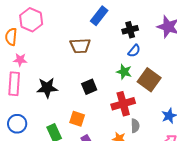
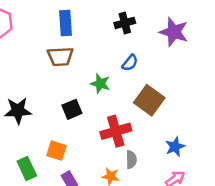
blue rectangle: (99, 16) -> (66, 23), moved, turned -42
black cross: (130, 30) -> (125, 23), moved
green star: (124, 72) -> (100, 84), moved

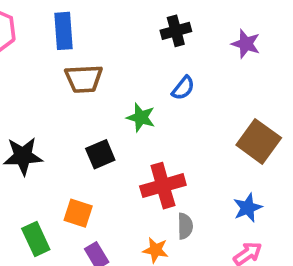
blue rectangle: (66, 23) -> (63, 31), moved
purple star: (174, 32) -> (246, 44), size x0.7
brown square: (149, 100) -> (259, 141), moved

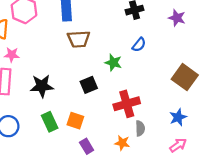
green rectangle: (36, 239) -> (50, 122), moved

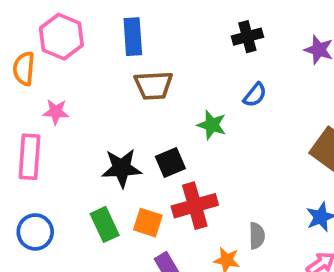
pink star: (12, 55) -> (56, 112), moved
black star: (42, 86) -> (122, 168), moved
red cross: (127, 104) -> (195, 206), moved

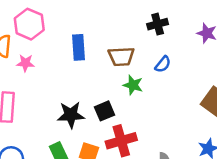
blue rectangle: (133, 37) -> (79, 47), moved
brown trapezoid: (153, 85) -> (121, 56), moved
pink star: (56, 112) -> (25, 63), moved

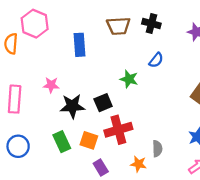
black cross: (158, 24) -> (151, 24), turned 30
brown trapezoid: (121, 56) -> (118, 26), moved
pink star: (25, 63) -> (51, 85), moved

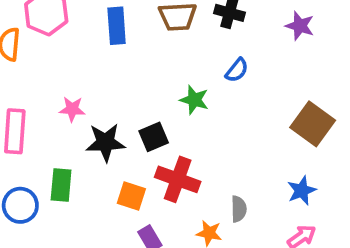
blue rectangle: (79, 45) -> (117, 26), moved
red cross: (118, 130) -> (178, 179), turned 36
green rectangle: (62, 142) -> (61, 185), moved, turned 30

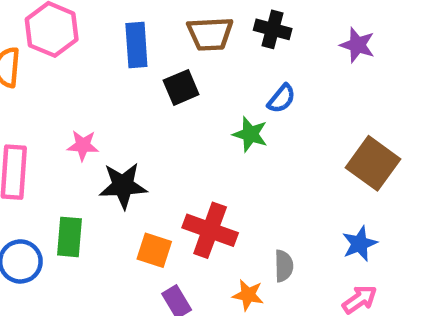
green star: (194, 100) -> (250, 134), moved
black square: (154, 137) -> (181, 87), moved

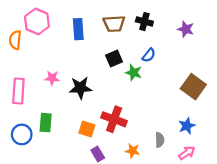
black square: (181, 87) -> (114, 58), moved
black star: (123, 186) -> (80, 88), moved
gray semicircle: (284, 266) -> (160, 140), moved

